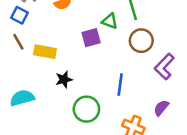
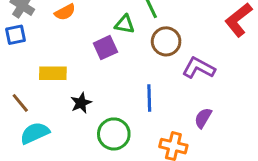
blue square: (19, 15) -> (15, 35), turned -30
brown line: (18, 42) -> (20, 103), moved
purple L-shape: (164, 67) -> (199, 68), turned 84

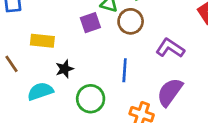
brown circle: (166, 41) -> (131, 21), moved
purple semicircle: (203, 118) -> (170, 92), size x1.6
cyan semicircle: (35, 133) -> (40, 91), moved

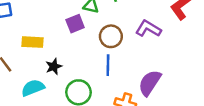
brown circle: (131, 21) -> (111, 36), moved
purple L-shape: (170, 48) -> (148, 29), moved

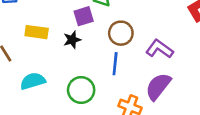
purple L-shape: (148, 29) -> (159, 49), moved
black star: (54, 67) -> (72, 40), moved

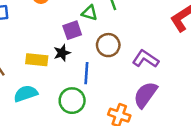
yellow rectangle: (37, 32) -> (37, 60), moved
blue line: (115, 64) -> (86, 73), moved

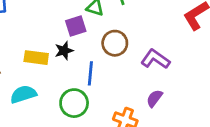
purple semicircle: (145, 95) -> (154, 98), size x0.6

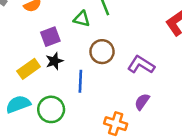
purple square: (76, 26) -> (50, 37), moved
yellow rectangle: (36, 58) -> (29, 69), turned -40
green circle: (74, 103) -> (51, 109), moved

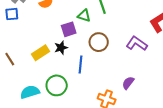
purple square: (50, 37) -> (69, 29), moved
purple L-shape: (141, 65) -> (137, 44), moved
cyan semicircle: (18, 104) -> (30, 92), moved

